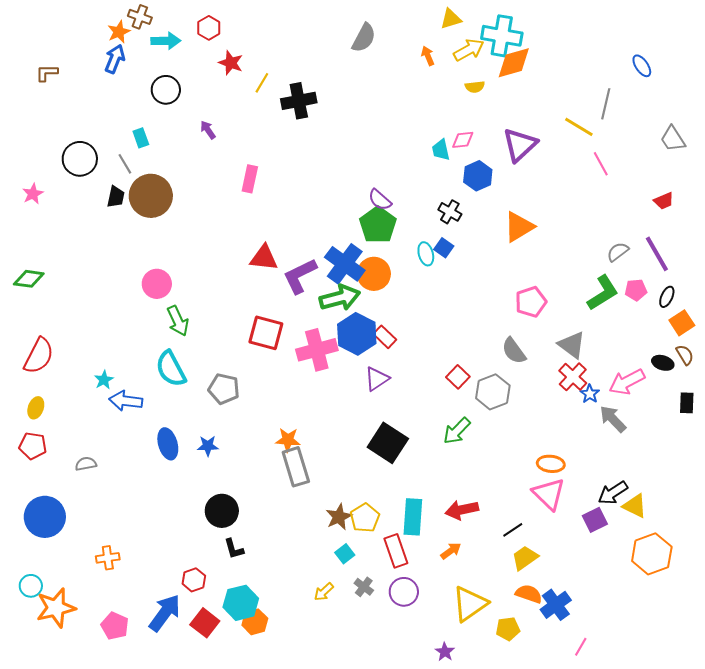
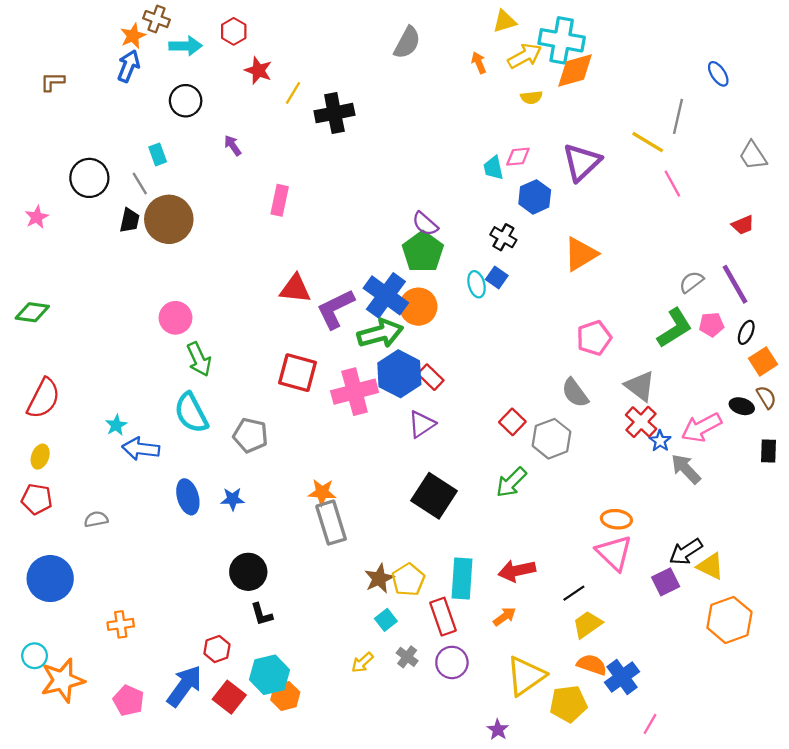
yellow pentagon: (508, 629) -> (568, 704), size x1.4

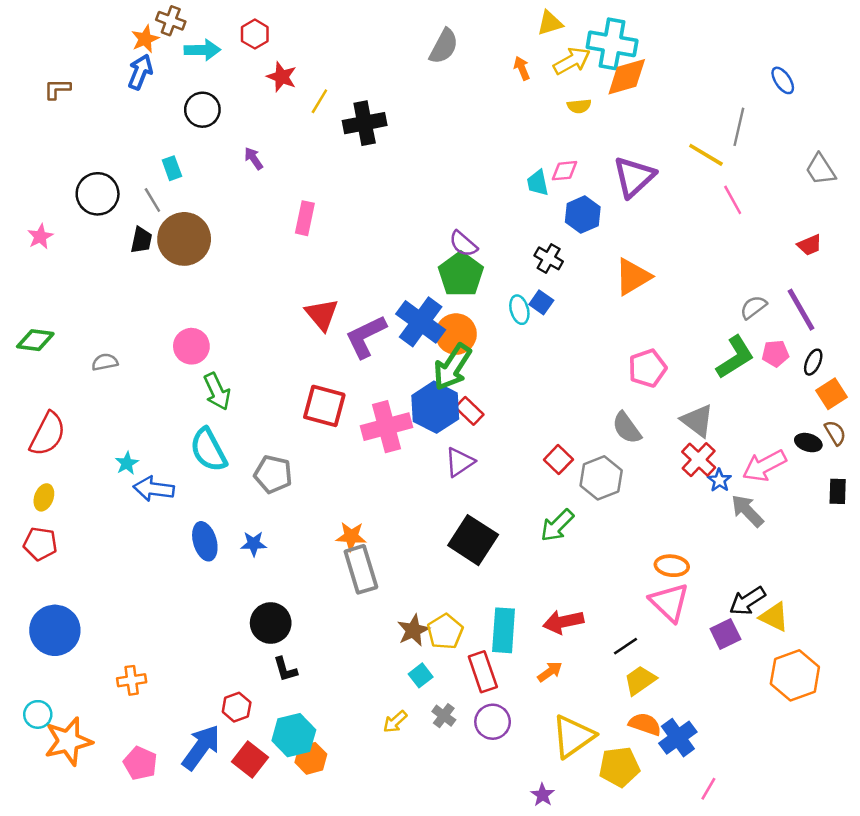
red triangle: (295, 289) -> (322, 315), turned 44
green arrow: (380, 333) -> (452, 367), moved, turned 138
gray semicircle: (96, 519) -> (105, 362), moved

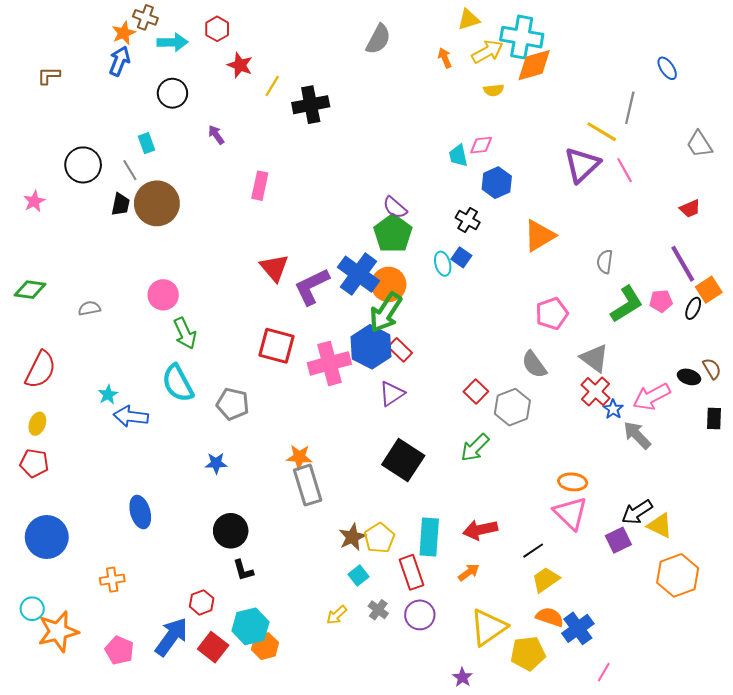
purple triangle: (634, 177) -> (582, 165), moved
gray semicircle: (753, 307) -> (605, 262), moved, turned -45
orange square: (831, 394) -> (709, 290), moved
blue ellipse: (205, 541) -> (140, 512), moved

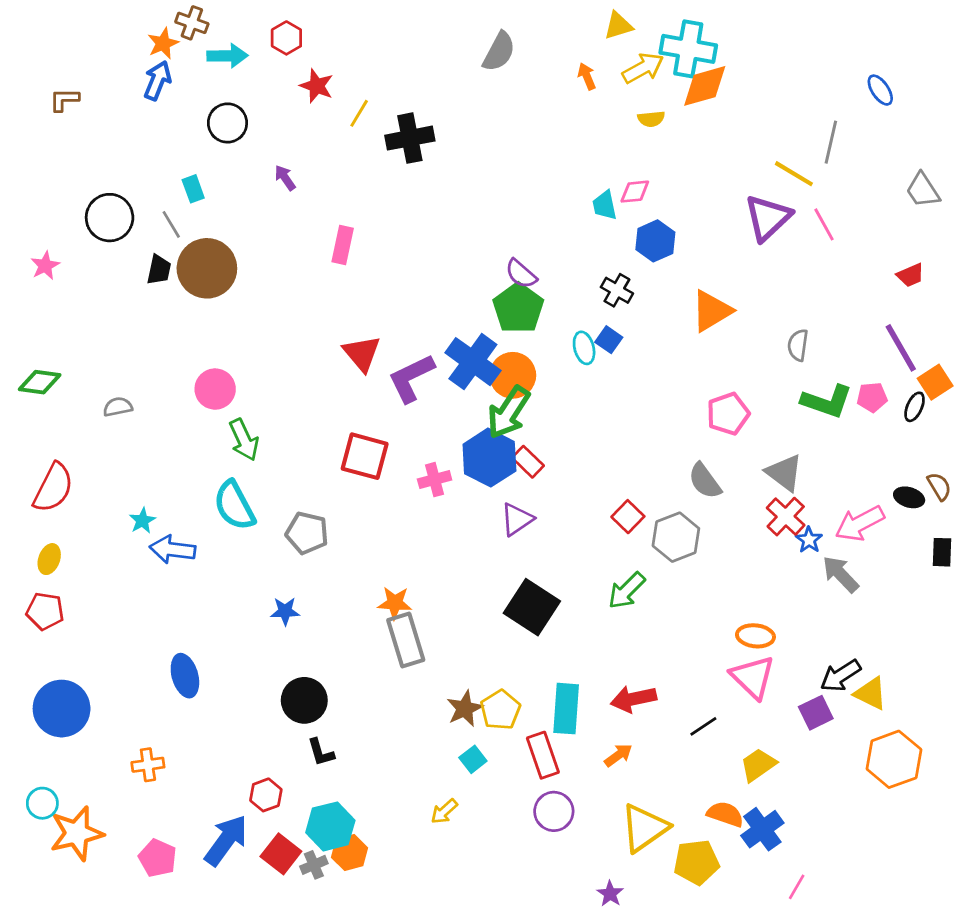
green L-shape: (627, 304) -> (827, 401), turned 51
pink cross: (329, 363) -> (435, 480), size x0.6
yellow trapezoid: (546, 580) -> (758, 765), moved
gray cross: (378, 610) -> (314, 865), moved, turned 30

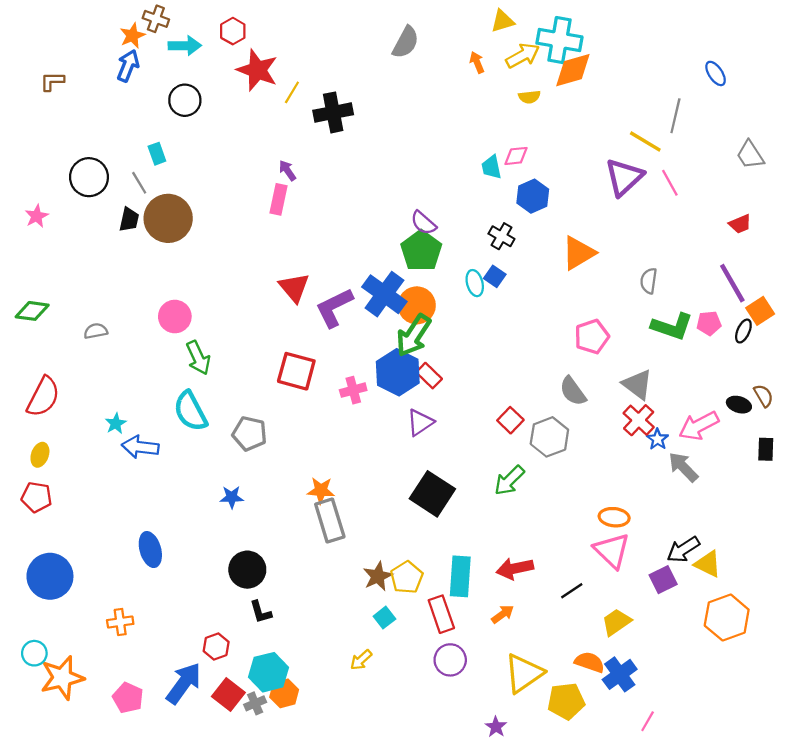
red star: (317, 86) -> (257, 70), size x1.5
purple arrow: (285, 178) -> (287, 170), moved

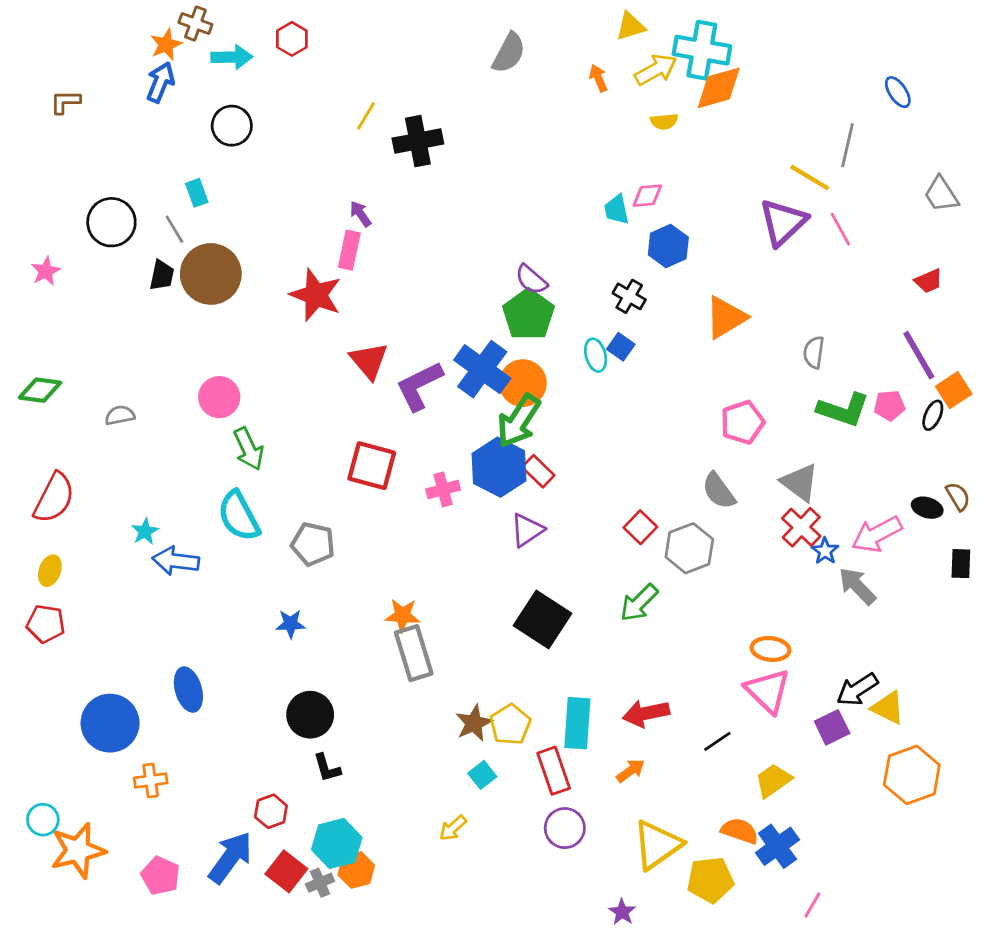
red star: (257, 70) -> (316, 295), moved
blue circle: (50, 576) -> (110, 723), moved

